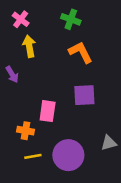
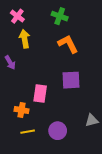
purple circle: (68, 155) -> (58, 131), size x0.7

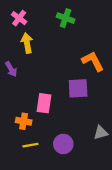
orange L-shape: (68, 44) -> (93, 61), moved

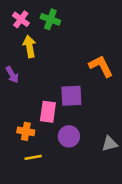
green cross: (66, 18) -> (50, 19), moved
purple square: (78, 88) -> (71, 96), moved
purple circle: (63, 144) -> (69, 136), moved

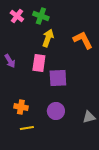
yellow arrow: (29, 46) -> (48, 38), moved, turned 30
orange L-shape: (101, 66) -> (83, 40), moved
pink rectangle: (48, 112) -> (39, 63), moved

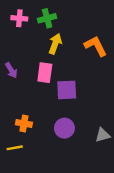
pink cross: (17, 16) -> (19, 18), turned -32
green cross: (41, 16) -> (47, 18), turned -35
yellow line: (27, 128) -> (15, 148), moved

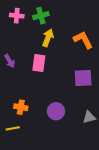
purple square: (67, 90) -> (83, 78), moved

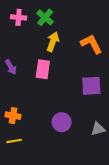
green cross: (41, 16) -> (45, 17), turned -35
orange cross: (21, 107) -> (13, 116), moved

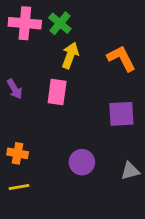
pink cross: (19, 17) -> (25, 23), size x1.5

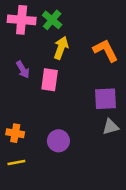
purple arrow: (15, 89) -> (23, 70), moved
purple circle: (82, 162) -> (58, 141), moved
gray triangle: (130, 171) -> (111, 127), moved

